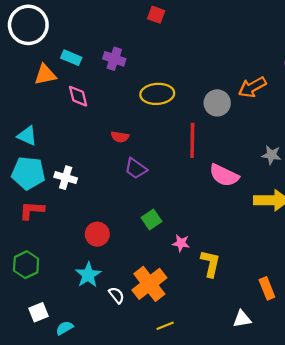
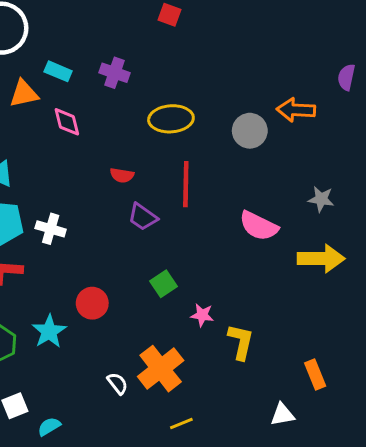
orange arrow: (252, 87) -> (296, 110), turned 32
red line: (192, 140) -> (186, 184), moved
cyan star: (88, 275) -> (49, 331), moved

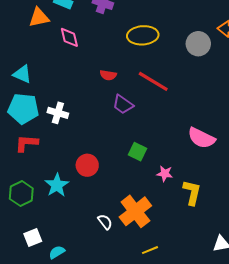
red line: (186, 184) -> (153, 81), turned -60
pink semicircle: (259, 226) -> (201, 138), moved
green square: (164, 284) -> (138, 152), turned -30

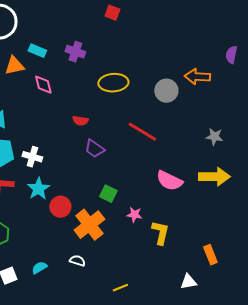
red line: (153, 81) -> (142, 132), moved
cyan star: (57, 185) -> (38, 189), moved
orange cross: (135, 211) -> (89, 225), moved
white semicircle: (105, 222) -> (77, 261), turned -35
cyan semicircle: (57, 252) -> (39, 268), moved

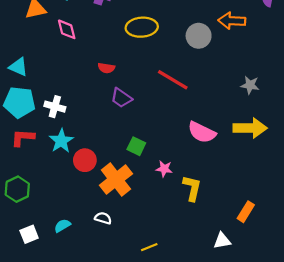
orange rectangle: (210, 255) -> (246, 212), turned 54

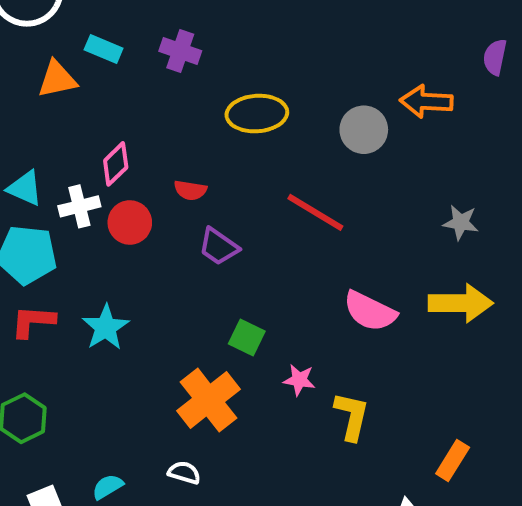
pink diamond: (67, 29) -> (116, 164), moved, turned 60
white cross: (55, 107) -> (79, 206), moved, turned -30
red circle: (85, 160) -> (130, 222), moved

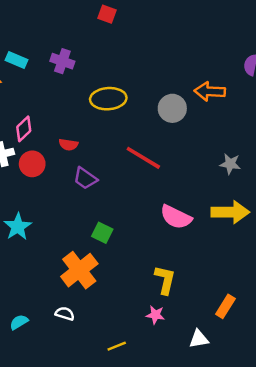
pink star: (299, 380) -> (155, 315), moved

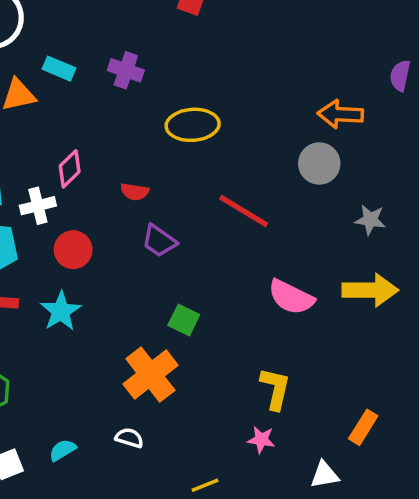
gray circle: (172, 108) -> (319, 164), moved
red circle: (32, 164) -> (73, 250), moved

